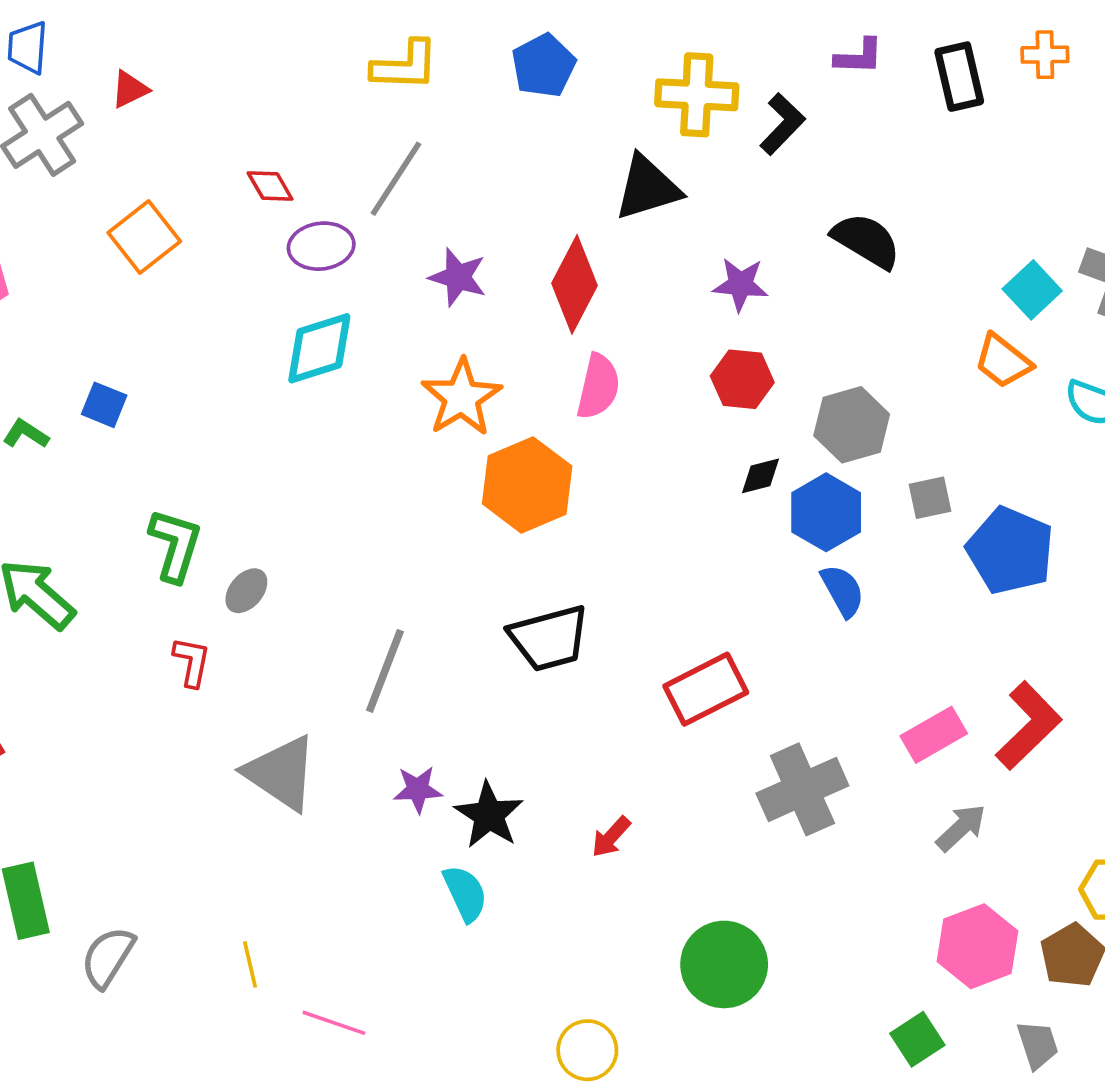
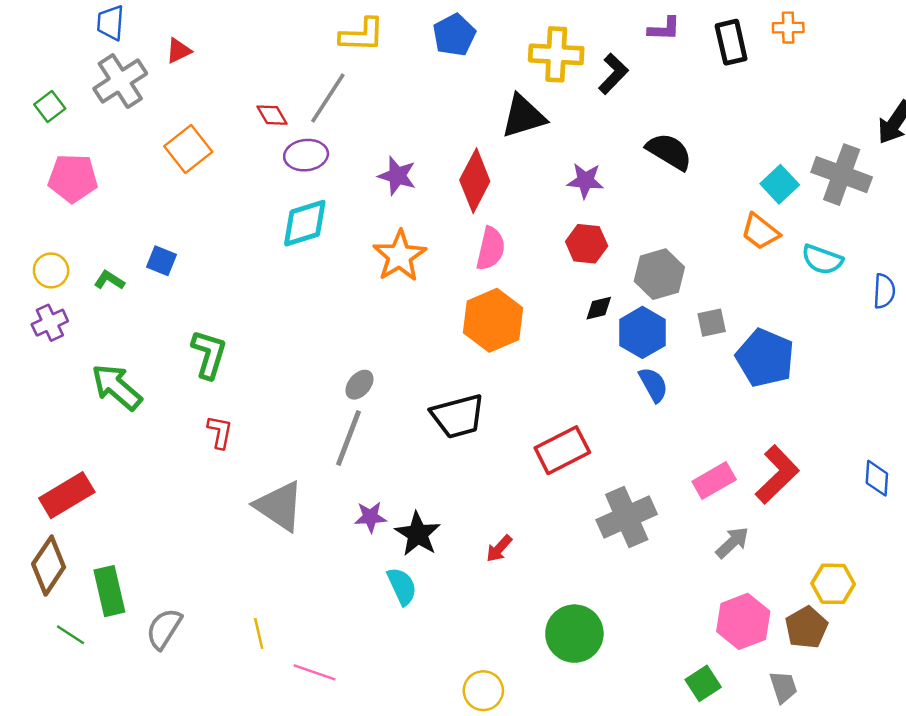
gray line: (396, 179) -> (328, 98), moved
orange hexagon: (527, 485) -> (493, 320), moved
gray ellipse: (246, 591) -> (359, 385), moved

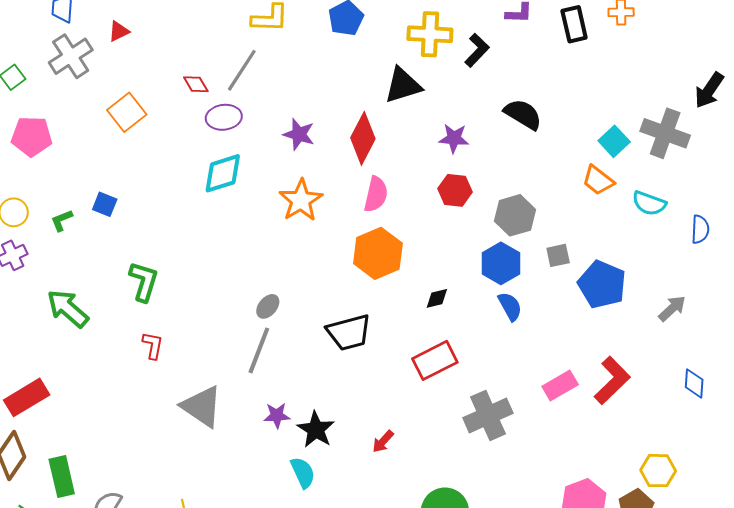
green L-shape: (109, 280) -> (62, 220), turned -55
black diamond: (599, 308) -> (437, 298), moved
gray arrow: (732, 543) -> (672, 308), moved

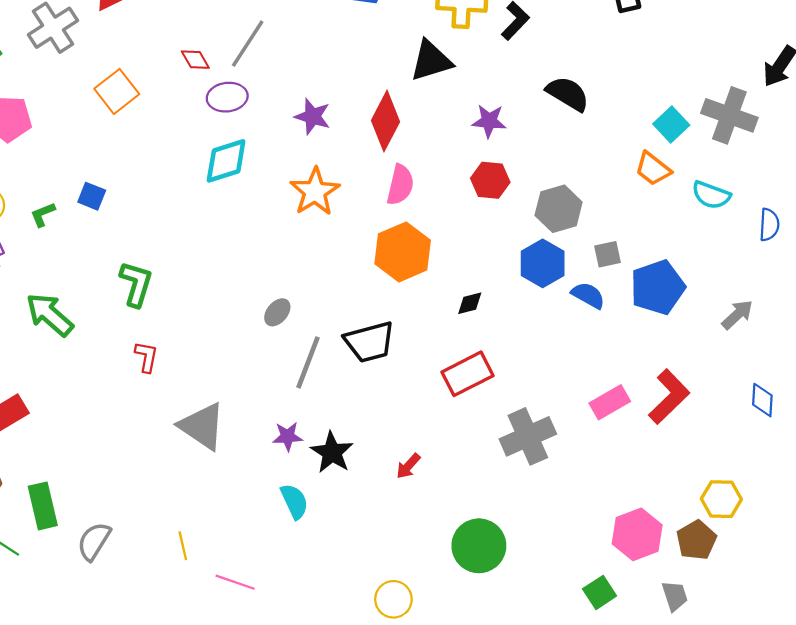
blue pentagon: (602, 284) -> (658, 287), turned 30
blue semicircle: (510, 306) -> (588, 295), moved, turned -32
gray line: (259, 350) -> (308, 362), moved
cyan semicircle: (303, 473) -> (294, 501), moved

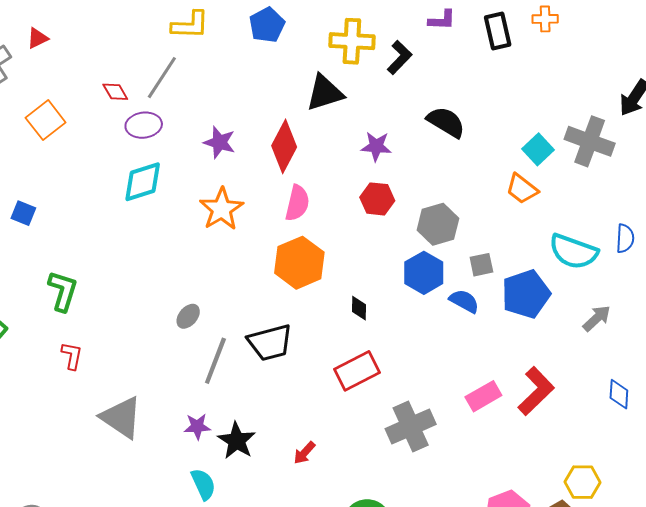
cyan semicircle: (711, 195) -> (573, 252), moved, size x1.4
black diamond: (470, 303) -> (359, 308), turned -75

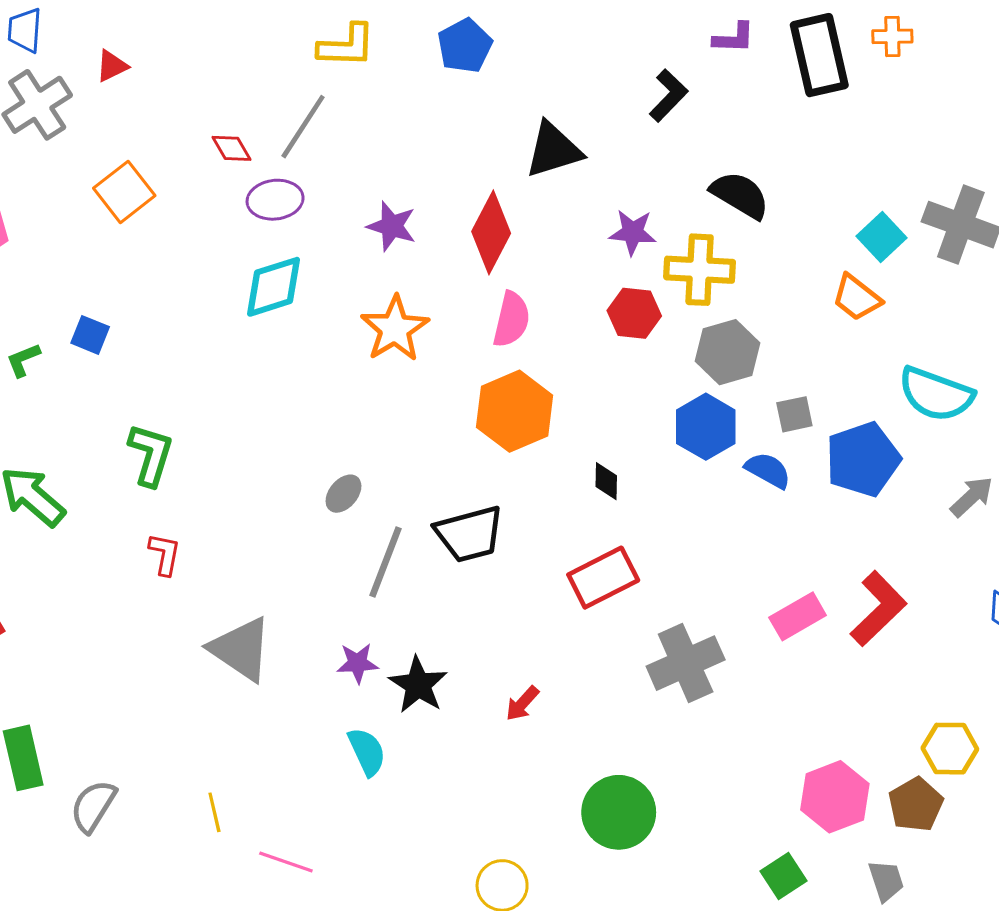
black rectangle: (498, 31) -> (819, 55), size x1.4
yellow cross: (352, 41) -> (700, 270), moved

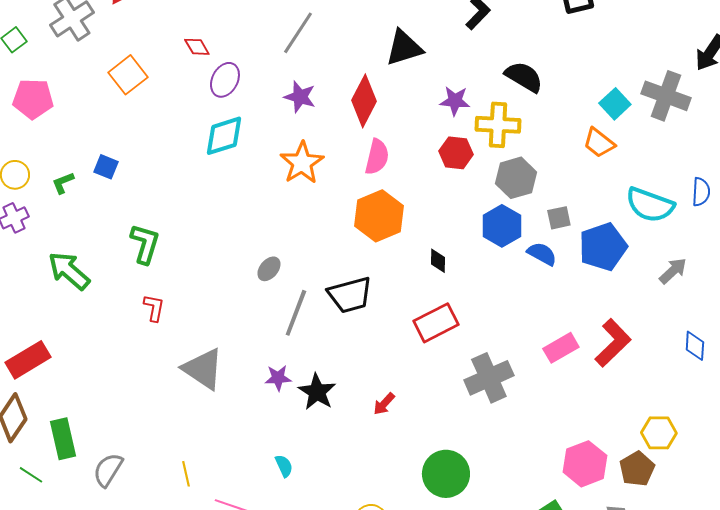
gray line: (303, 127) -> (298, 33), moved
purple ellipse: (275, 200) -> (225, 80), turned -56
cyan semicircle: (367, 752) -> (284, 466), moved, size x0.7

